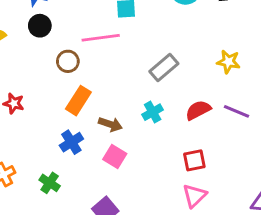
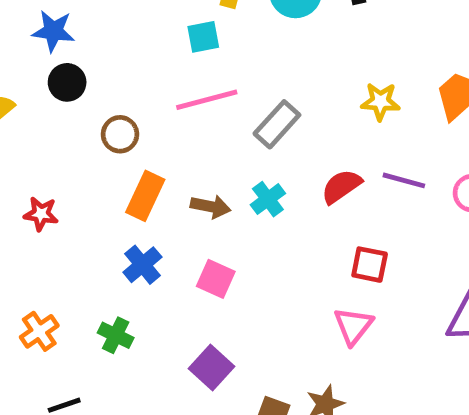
pink line: (101, 38) -> (207, 100), moved
brown arrow: (110, 124) -> (211, 207), moved
red square: (194, 160) -> (370, 265), moved, turned 30

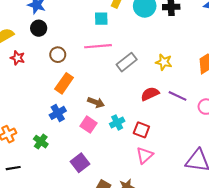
yellow star: (380, 102) -> (164, 62), moved
cyan cross: (268, 199) -> (117, 122), moved
brown arrow: (211, 207) -> (96, 102), moved
red star: (41, 214) -> (17, 58), moved
red square: (370, 265) -> (141, 130), moved

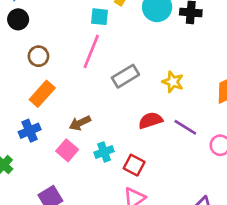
pink line: (98, 46) -> (91, 51), turned -70
brown arrow: (96, 102) -> (80, 123), turned 126

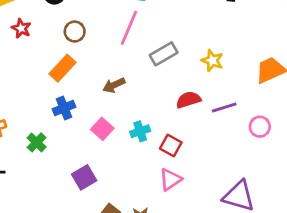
orange rectangle: (42, 94) -> (62, 68), moved
brown arrow: (80, 123) -> (114, 85), moved
purple line: (185, 127) -> (224, 108), turned -50

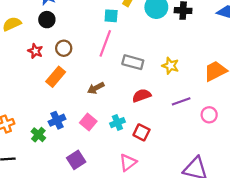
red star: (21, 28) -> (35, 51), moved
gray rectangle: (164, 54) -> (133, 62), turned 48
red semicircle: (188, 100) -> (142, 96), moved
blue cross: (64, 108) -> (57, 120), moved
pink triangle: (170, 179) -> (128, 162), moved

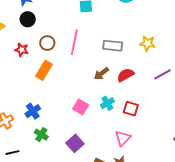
pink line: (105, 43) -> (74, 42), moved
brown arrow: (96, 88) -> (101, 73), moved
blue cross: (57, 120) -> (33, 111), moved
green cross: (38, 135) -> (41, 135), moved

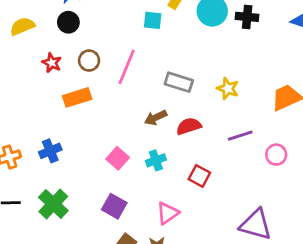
orange rectangle: (44, 70) -> (77, 97), turned 30
red square: (131, 109) -> (199, 176), moved
green cross: (41, 135) -> (53, 204), moved, size x1.5
purple square: (75, 143) -> (114, 206), moved, turned -30

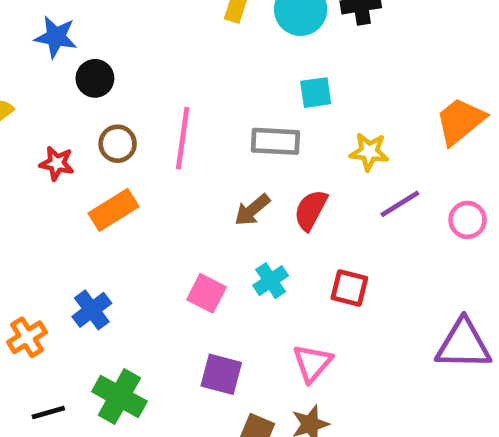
cyan square: (153, 20) -> (316, 93), moved
black circle: (68, 22) -> (95, 78), moved
yellow star: (228, 89) -> (369, 152), moved
red semicircle: (189, 126) -> (311, 210), turned -30

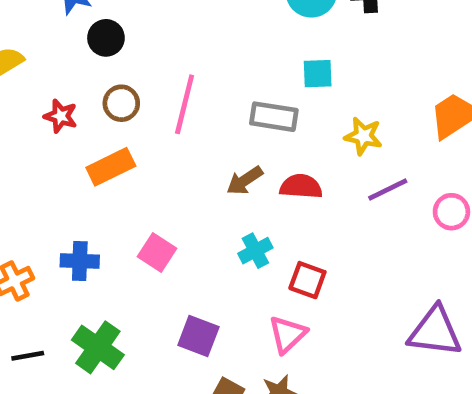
red semicircle: (311, 210) -> (301, 186), turned 60
red square: (349, 288) -> (307, 280), moved
pink square: (207, 293) -> (157, 252), moved
blue cross: (92, 310) -> (80, 261), turned 33

